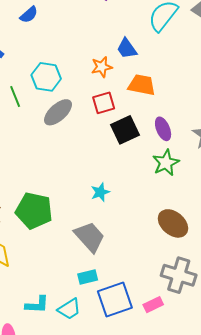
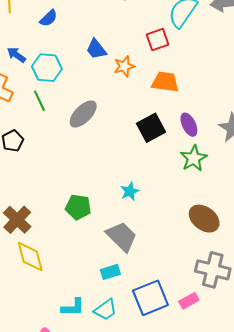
blue trapezoid: (127, 49) -> (96, 49), moved
cyan hexagon: (46, 77) -> (47, 68), moved
red square: (104, 103) -> (158, 40), moved
green pentagon: (34, 211) -> (78, 207), moved, size x0.7
cyan rectangle: (88, 277) -> (110, 272), moved

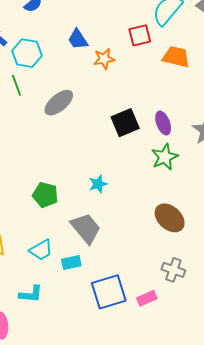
orange trapezoid: (165, 82) -> (176, 57), moved
gray cross: (213, 270) -> (173, 270), size x0.7
cyan trapezoid: (105, 310) -> (41, 250), moved

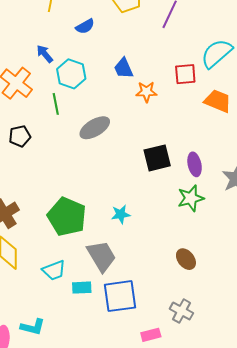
green pentagon: (45, 195) -> (67, 217), size x1.5
brown ellipse: (170, 218) -> (186, 259), size x0.7
blue square: (109, 292) -> (120, 296), moved
cyan L-shape: (31, 294) -> (33, 327), moved

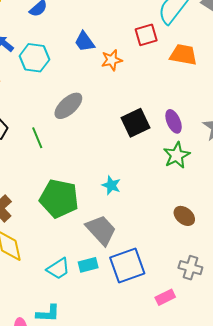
green line: (56, 104) -> (37, 138), moved
cyan star: (121, 214) -> (111, 185), turned -30
cyan trapezoid: (54, 270) -> (58, 269), moved

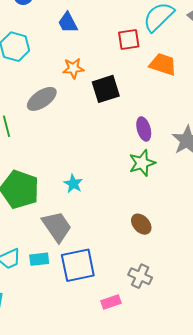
blue trapezoid: (84, 42) -> (68, 23), moved
orange star: (112, 60) -> (73, 68), moved
black square: (136, 123) -> (106, 89), moved

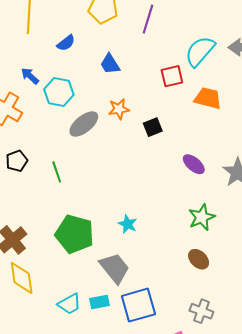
black square: (106, 89) -> (153, 127), size x0.7
gray ellipse: (42, 99) -> (84, 124), moved
purple ellipse: (144, 129) -> (194, 164), turned -30
green star: (142, 163) -> (202, 217), moved

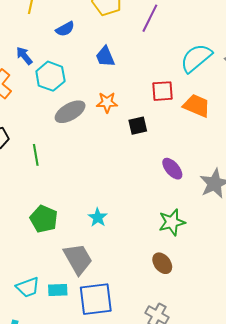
red square: (172, 76) -> (162, 91), moved
green pentagon: (75, 234) -> (44, 219), size x0.7

